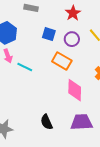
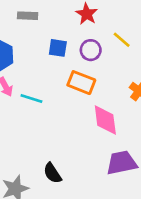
black semicircle: (47, 122) -> (52, 173), moved

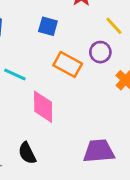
purple circle: (91, 50) -> (100, 52), moved
pink diamond: (105, 120) -> (43, 107), moved

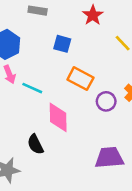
purple circle: (100, 52) -> (106, 101), moved
black semicircle: (27, 153) -> (35, 144), moved

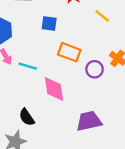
black semicircle: (35, 144) -> (27, 117), moved
purple trapezoid: (109, 158) -> (89, 121), moved

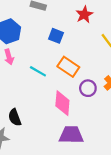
cyan line: (28, 66) -> (38, 71), moved
pink diamond: (54, 89) -> (62, 103), moved

